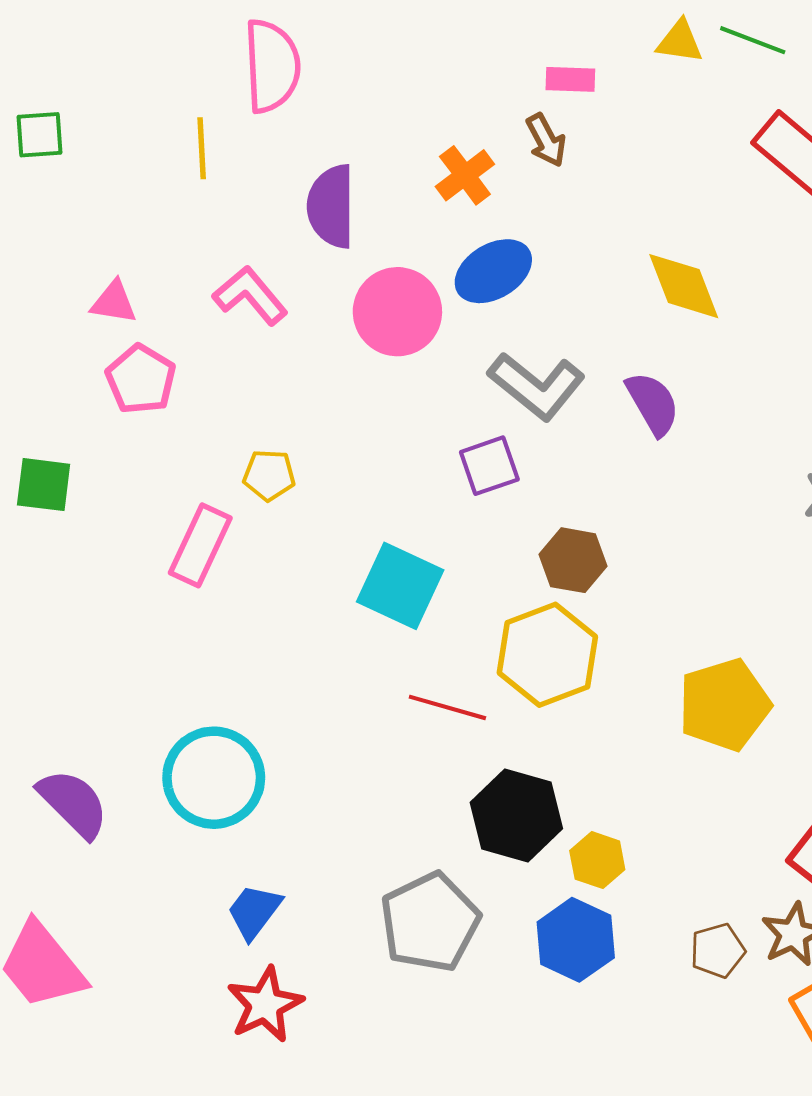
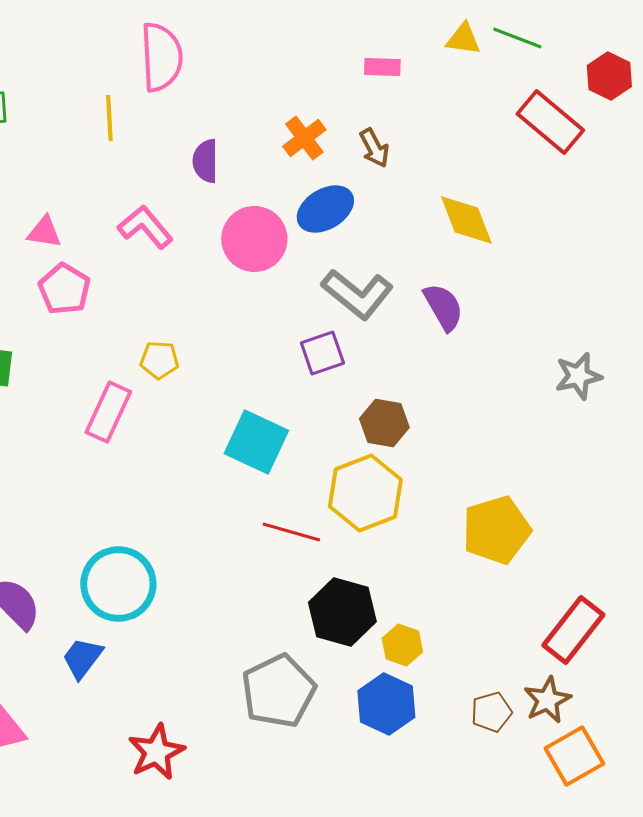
brown arrow: (546, 140) -> (374, 148), moved
purple semicircle: (331, 206) -> (205, 161), size x0.7
blue trapezoid: (254, 911) -> (82, 658), moved

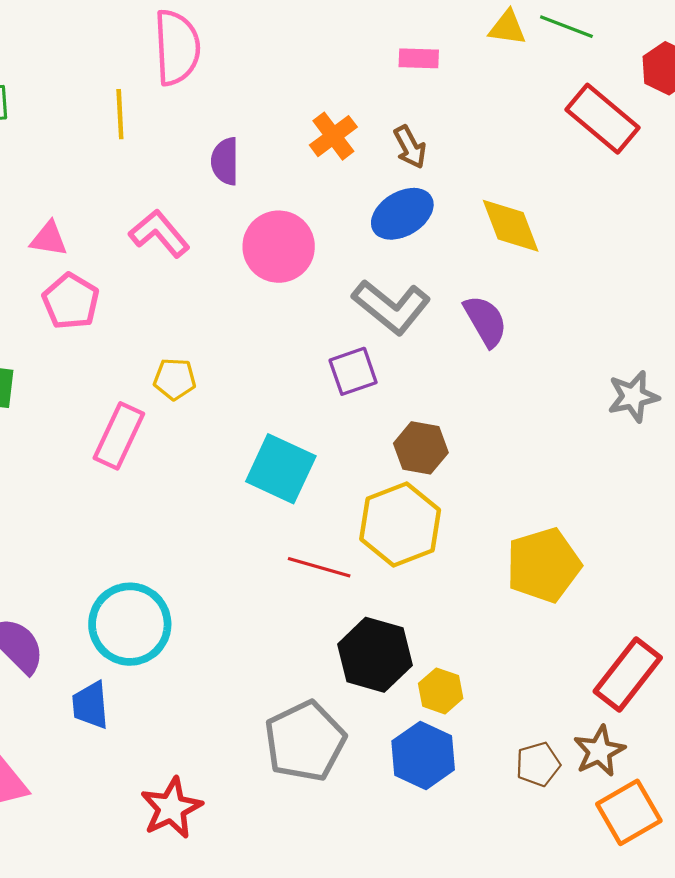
blue ellipse: (325, 209) -> (402, 214), moved
blue trapezoid: (82, 658) -> (90, 705), turned -42

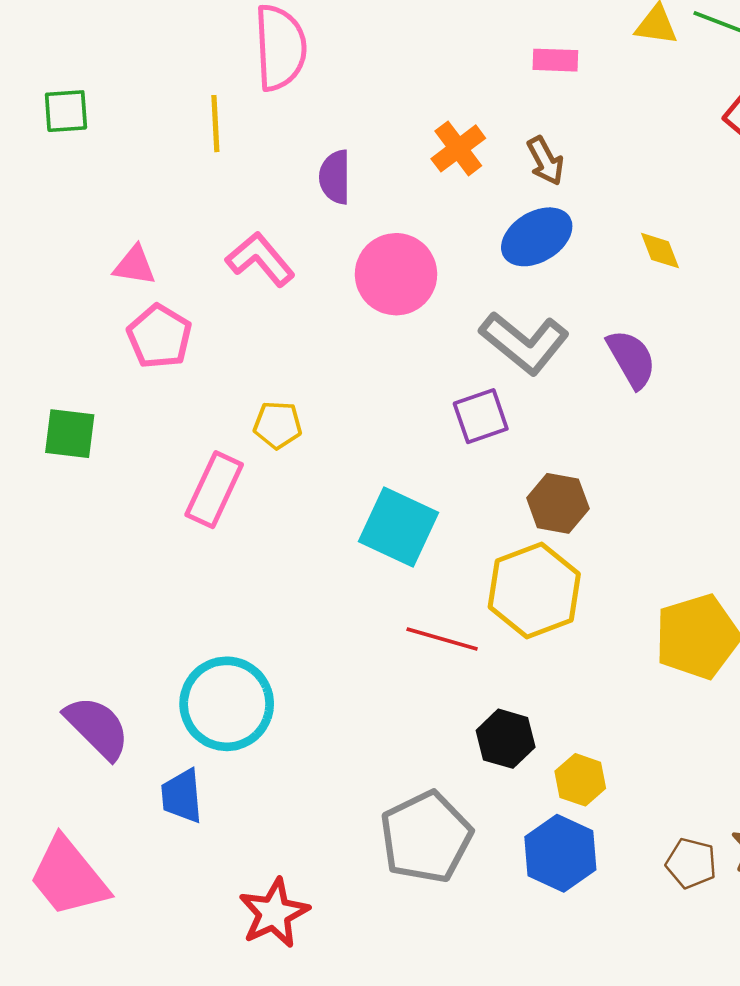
yellow diamond: (511, 226) -> (660, 251), size x0.6
black hexagon: (375, 655) -> (506, 739), size x0.7
brown pentagon: (538, 764) -> (691, 863), turned 30

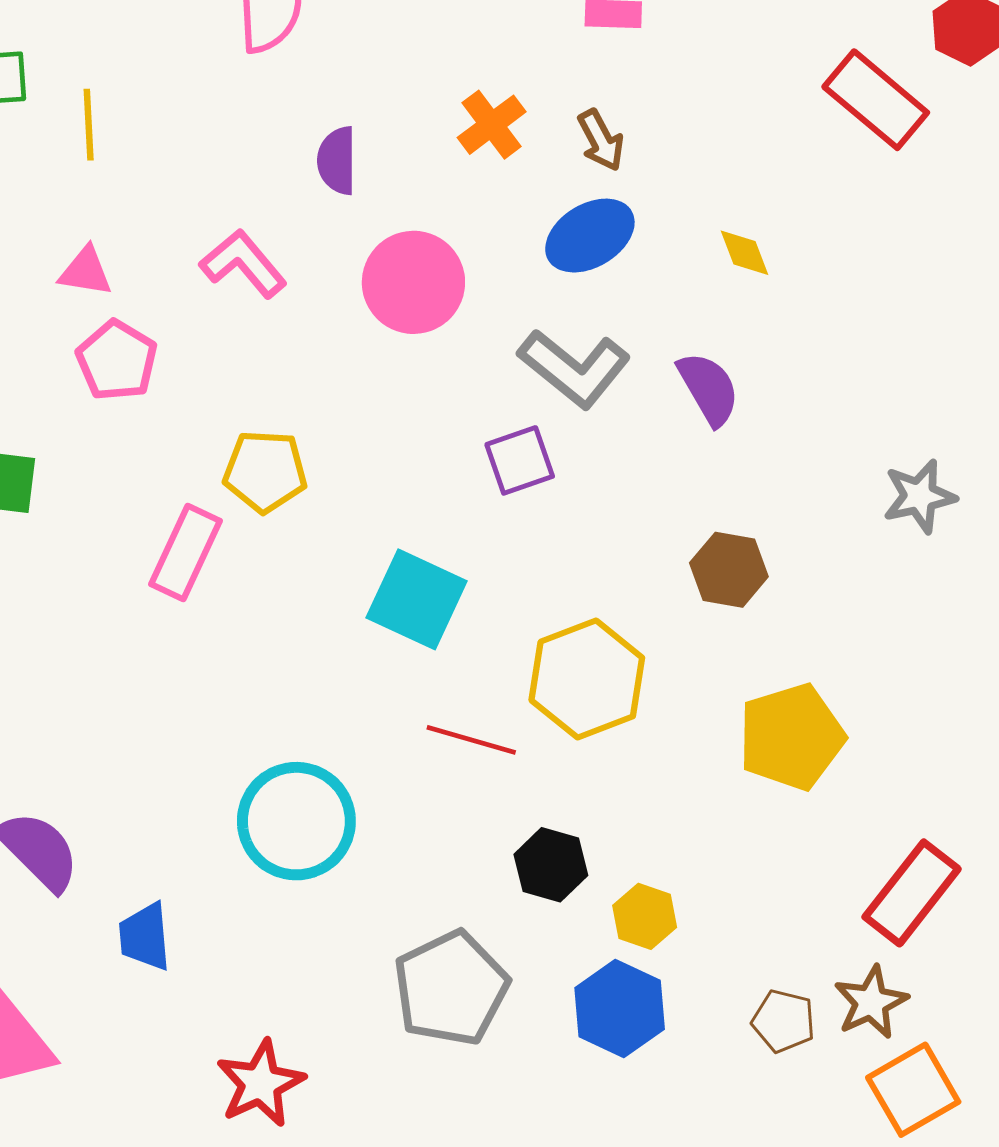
yellow line: (215, 124) -> (89, 125), moved
yellow pentagon: (278, 425) -> (265, 471), size x1.4
brown hexagon: (558, 503) -> (729, 570), moved
cyan circle: (227, 704) -> (296, 821), moved

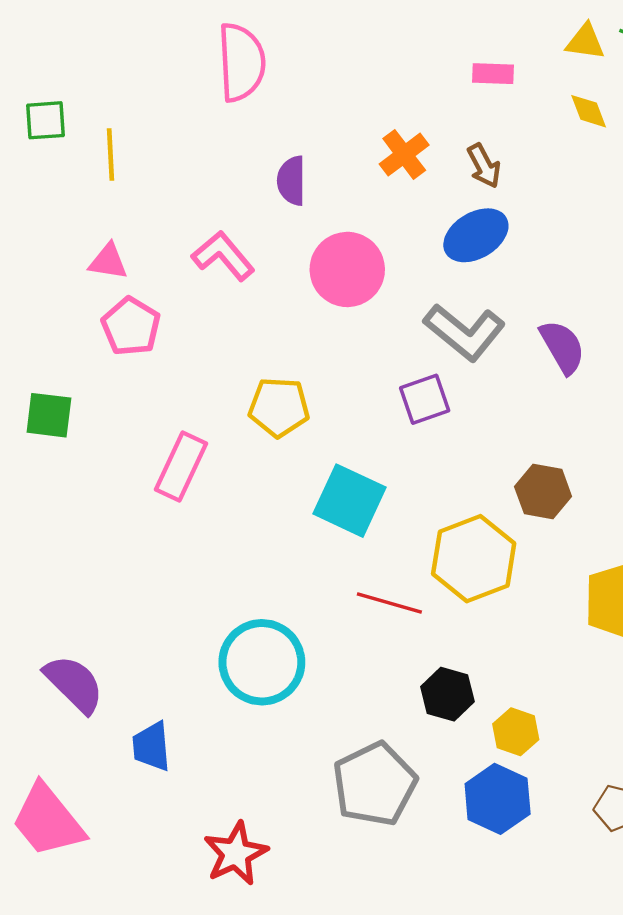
yellow diamond: (745, 253) -> (589, 111), moved
yellow pentagon: (265, 471) -> (279, 407), moved
brown hexagon: (729, 570) -> (543, 491), moved

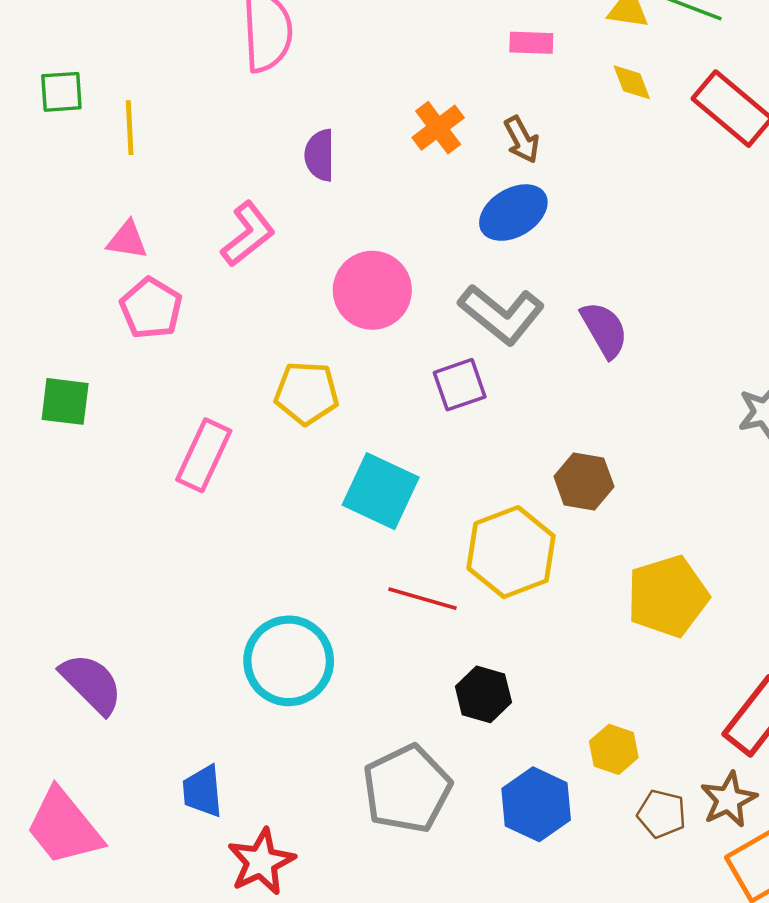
pink L-shape: (223, 256) -> (248, 234), turned 92
pink circle: (347, 269) -> (372, 290), moved
yellow hexagon: (516, 732) -> (614, 749), moved
blue trapezoid: (151, 746) -> (203, 791), moved

